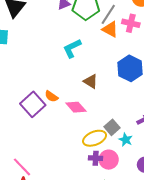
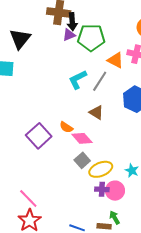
gray line: (108, 14) -> (100, 81), moved
orange semicircle: (51, 96) -> (66, 127), moved
gray square: (112, 127) -> (82, 160), moved

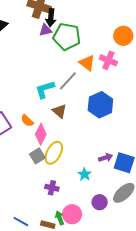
cyan L-shape: (78, 79) -> (45, 89), moved
pink diamond: (82, 138) -> (41, 134), turned 60
yellow ellipse: (101, 169) -> (54, 153), moved, turned -50
pink circle: (115, 191) -> (72, 214), moved

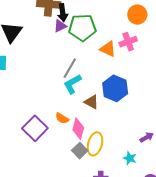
pink cross: (108, 60) -> (128, 42), turned -30
gray line: (68, 81) -> (70, 68), moved
blue hexagon: (100, 105) -> (115, 88), moved

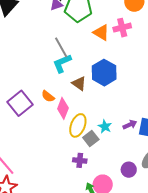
gray line: (70, 68) -> (61, 47), turned -65
gray square: (80, 151) -> (91, 138), moved
cyan star: (130, 158) -> (105, 127), moved

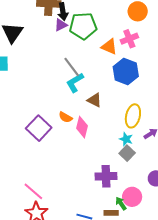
blue hexagon: (104, 73) -> (126, 72), moved
yellow ellipse: (78, 125) -> (133, 116), moved
gray square: (91, 138) -> (127, 153), moved
purple cross: (80, 160) -> (106, 176), size x1.5

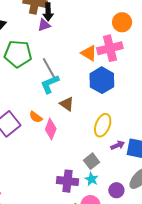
green pentagon: (83, 26) -> (18, 54), moved
pink cross: (129, 39) -> (110, 48), size x1.4
cyan star: (126, 139) -> (91, 179), moved

